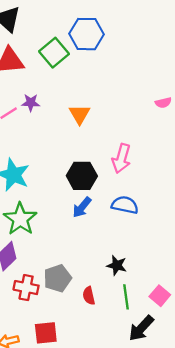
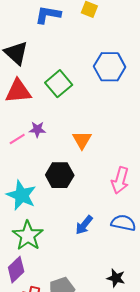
blue hexagon: (87, 34) -> (110, 67), moved
black hexagon: (82, 176) -> (60, 175), moved

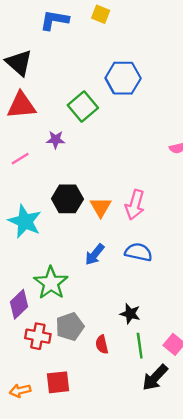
green square: (59, 84) -> (83, 107), moved
purple star: (37, 129) -> (56, 140), moved
orange triangle: (82, 140) -> (101, 207), moved
green star: (28, 236) -> (51, 283), moved

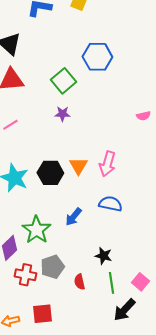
purple star: (56, 140) -> (62, 114), moved
black hexagon: (67, 199) -> (50, 173), moved
blue arrow: (95, 254) -> (73, 217), moved

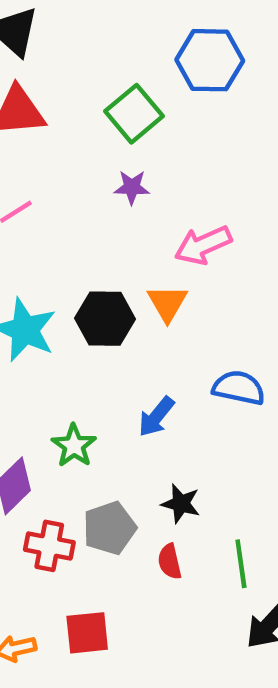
pink arrow: (107, 164) -> (203, 245), moved, turned 50
green star: (36, 230) -> (74, 446), size x0.7
black star: (103, 256) -> (181, 504), moved

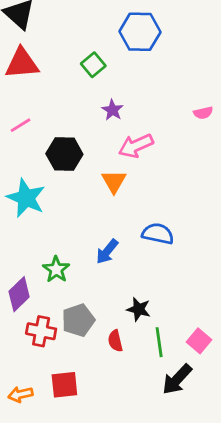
green square: (134, 114) -> (93, 65), size x0.7
purple star: (132, 187) -> (113, 110), moved, turned 30
black hexagon: (105, 319) -> (64, 154), moved
black star: (181, 504) -> (139, 309), moved

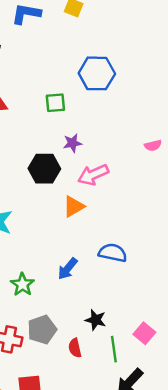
green square: (93, 65) -> (55, 103), turned 35
purple star: (113, 110) -> (72, 143), turned 30
black hexagon: (64, 154) -> (44, 169), moved
orange triangle: (114, 181) -> (74, 206), turned 30
pink square: (199, 341) -> (144, 333), moved

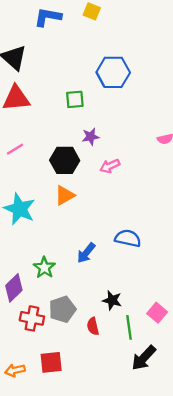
pink arrow: (93, 175) -> (110, 166), size x0.7
orange triangle: (74, 206) -> (65, 195), moved

